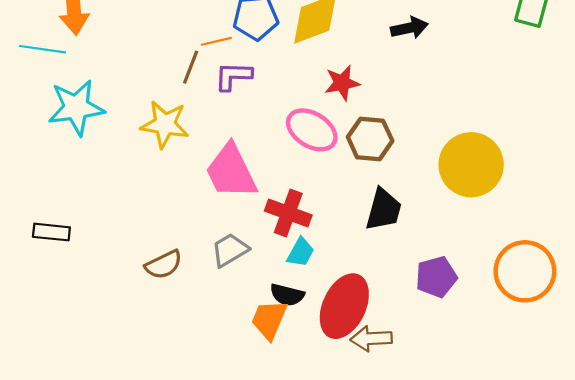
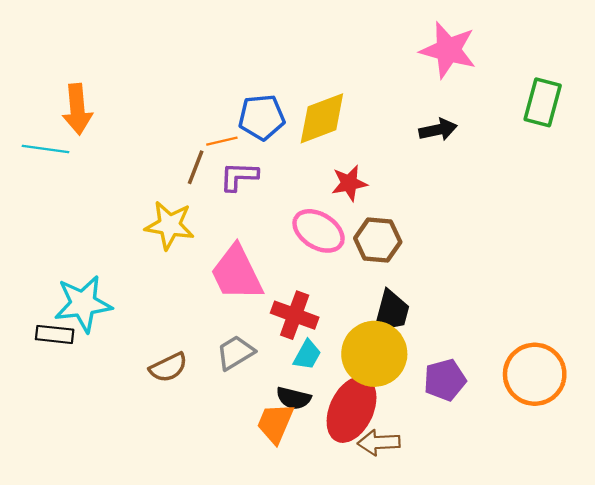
black arrow: (409, 28) -> (438, 130), moved
cyan star: (76, 108) -> (83, 304), moved
yellow circle: (471, 165) -> (374, 354), moved

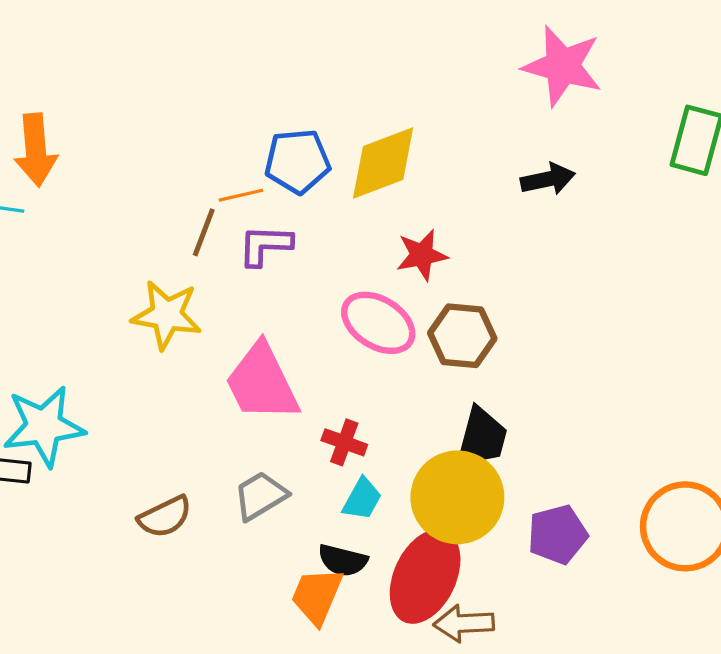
red cross: (295, 315) -> (344, 442), size x0.7

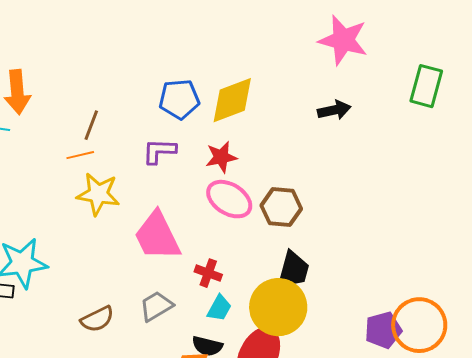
orange line: (241, 195) -> (80, 155), moved
brown line: (204, 232) -> (91, 125), moved
red star: (422, 255) -> (221, 157), moved
purple pentagon: (558, 534) -> (383, 330), moved

